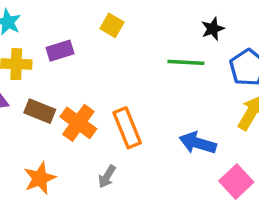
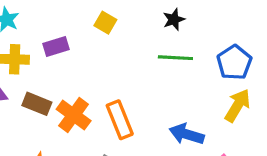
black star: (213, 29) -> (174, 19), moved

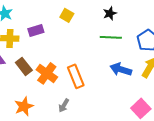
brown rectangle: (37, 104) -> (24, 66), turned 30
blue arrow: (187, 134) -> (121, 69), moved

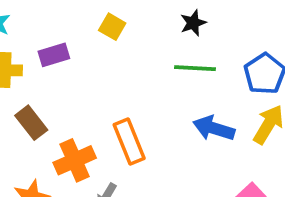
orange cross: (47, 73) -> (75, 160), moved, turned 30

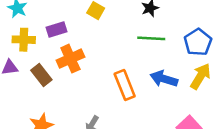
orange rectangle: (129, 141) -> (125, 85), moved
orange cross: (75, 160) -> (70, 59), moved

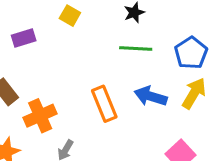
orange cross: (70, 59) -> (40, 116), moved

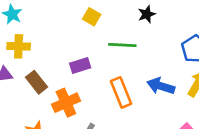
purple rectangle: (24, 38) -> (80, 66), moved
green line: (136, 48) -> (122, 45), moved

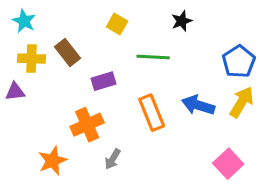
brown rectangle: (37, 82) -> (68, 53), moved

